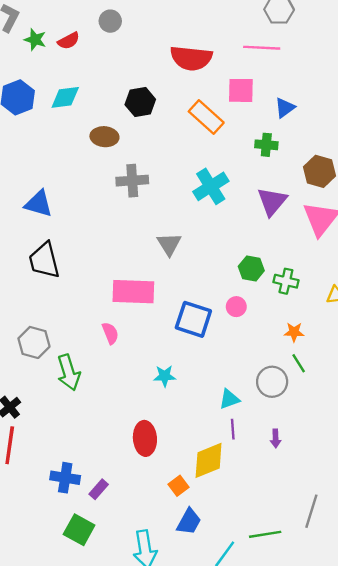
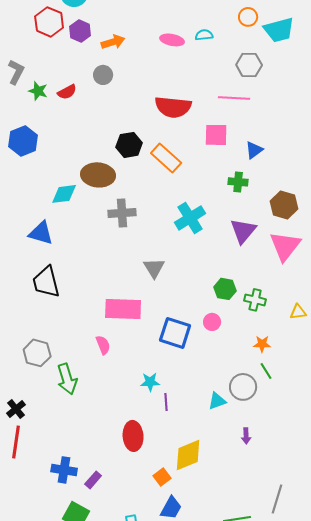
cyan diamond: (65, 97) -> (64, 194), moved
orange rectangle: (206, 117) -> (166, 158), moved
brown ellipse: (104, 137) -> (98, 175), size x1.4
cyan triangle: (229, 399) -> (217, 401), moved
purple line: (233, 429) -> (166, 402), moved

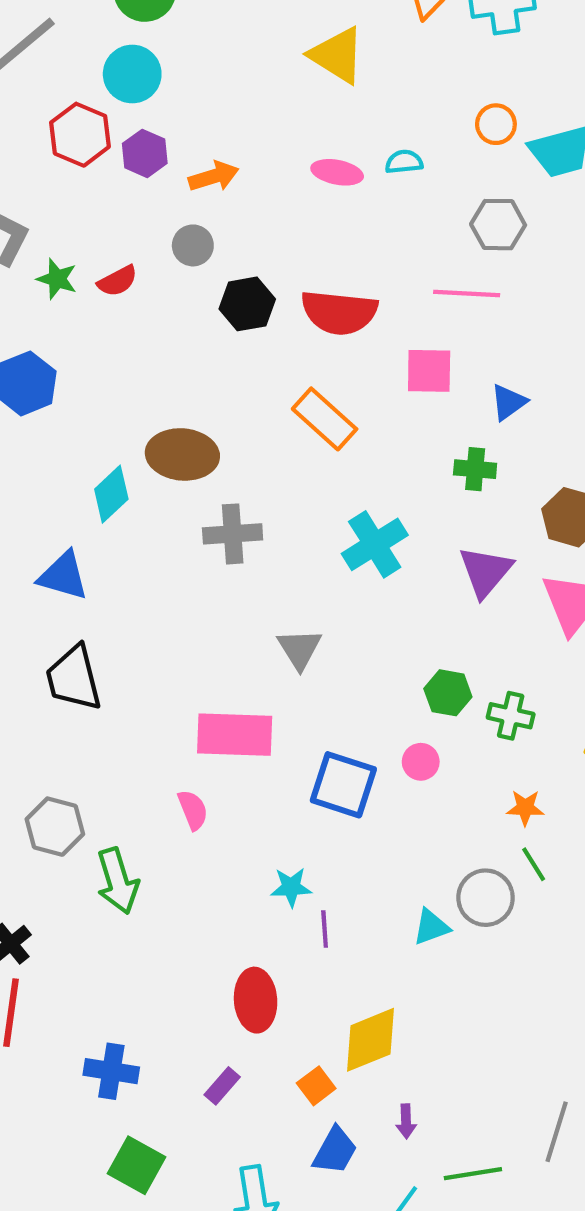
black hexagon: (129, 145) -> (247, 304), moved
cyan diamond: (64, 194) -> (111, 494), turned -36
purple arrow: (246, 436) -> (406, 1121), moved
purple rectangle: (93, 480) -> (222, 1086), moved

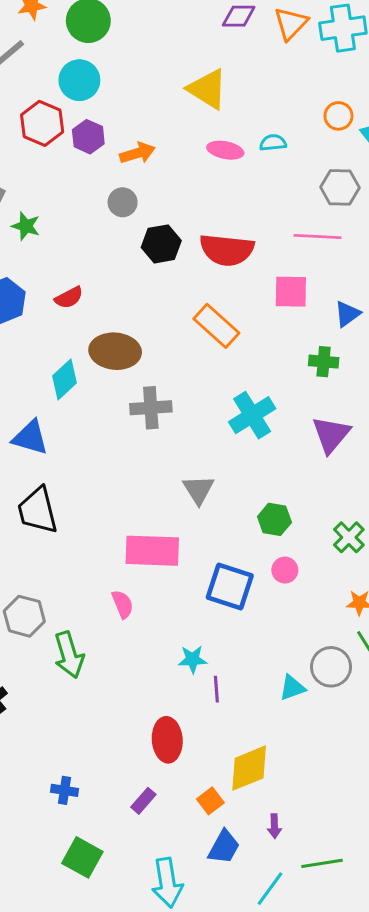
yellow triangle: (337, 55) -> (207, 89), moved
red semicircle: (118, 281) -> (69, 298), moved
green hexagon: (448, 693) -> (274, 519), moved
green cross: (511, 716) -> (349, 537), turned 32
blue cross: (111, 1071) -> (64, 790), size x0.7

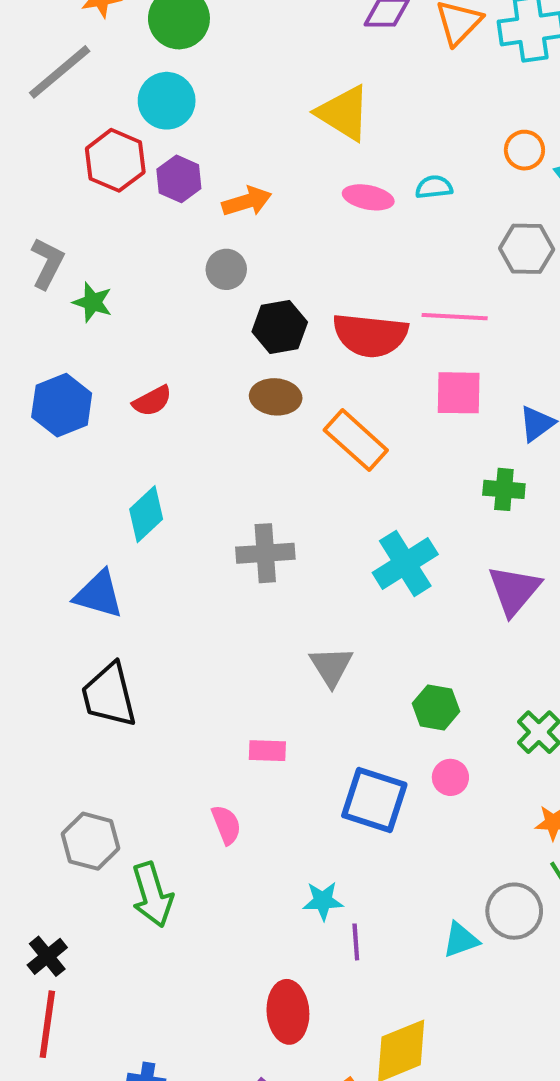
pink line: (318, 237) -> (455, 317), moved
brown ellipse: (115, 351) -> (276, 397), moved, size x0.7
pink rectangle: (152, 551) -> (267, 751), size x0.5

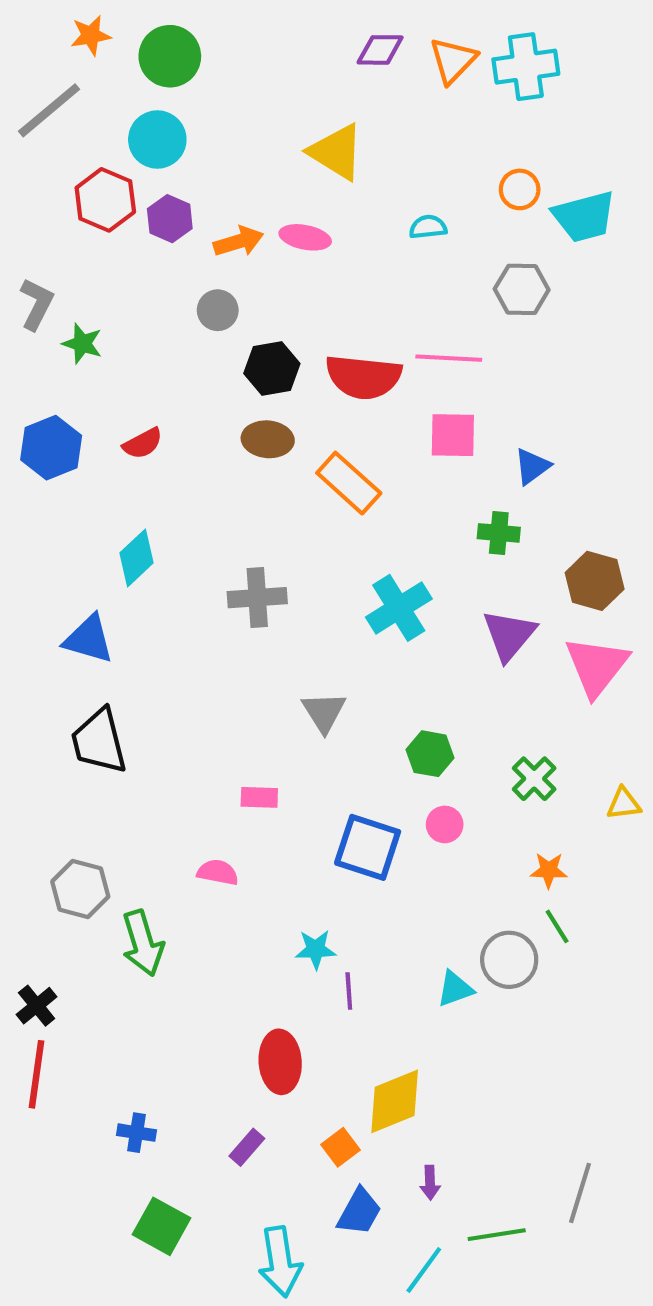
pink ellipse: (368, 197) -> (305, 237), moved
pink semicircle: (226, 825) -> (218, 872), turned -57

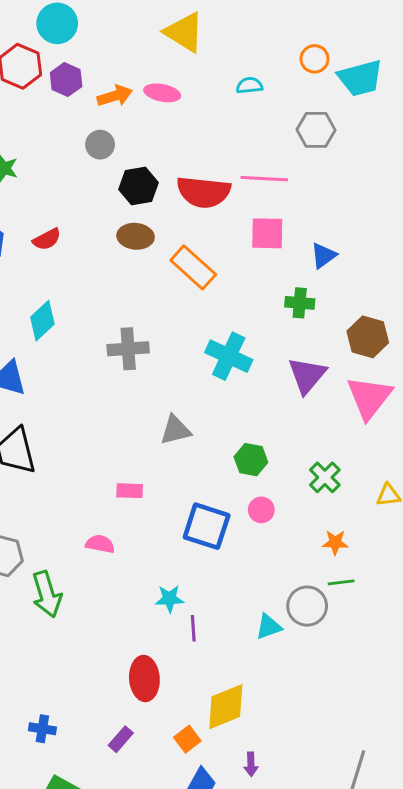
cyan cross: (399, 608) -> (229, 356), turned -33
gray triangle: (324, 712) -> (175, 430), turned 48
green line: (557, 926) -> (341, 582), turned -65

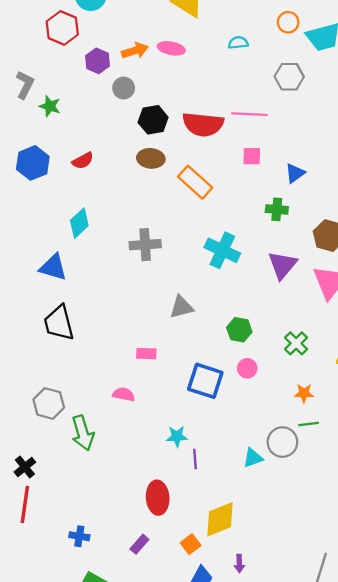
purple hexagon: (66, 80) -> (97, 61), moved
pink square: (267, 233) -> (252, 156), size x0.7

